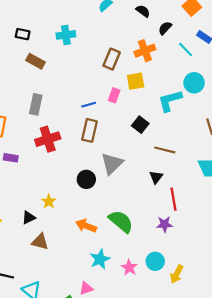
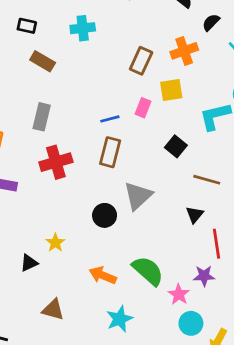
brown triangle: (40, 242) -> (53, 310), moved
pink star: (129, 268) -> (179, 294), moved

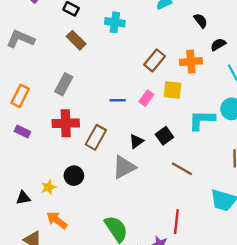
brown rectangle: (110, 152) -> (96, 137), moved
black circle: (105, 215) -> (74, 176), moved
black triangle: (195, 215) -> (136, 141), moved
orange arrow: (103, 275) -> (57, 220), moved

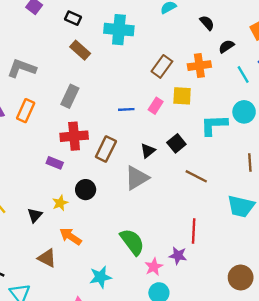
cyan cross: (115, 22) -> (119, 30), size x1.4
gray L-shape: (20, 39) -> (22, 68), moved
purple rectangle: (22, 131) -> (55, 163), moved
black triangle: (23, 198) -> (35, 215), turned -35

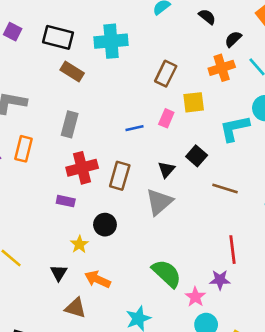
black rectangle: (73, 18) -> (58, 37), size x1.6
orange cross: (199, 66) -> (222, 68), moved
black triangle: (35, 215) -> (59, 273), moved

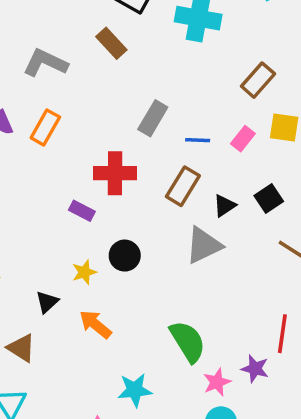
brown rectangle: (72, 71) -> (111, 43), moved
gray rectangle: (70, 124) -> (153, 118), moved
brown rectangle: (120, 176) -> (183, 186), moved
brown triangle: (75, 308) -> (21, 348), moved

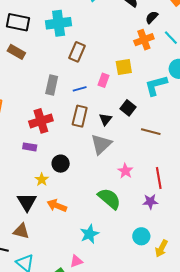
brown rectangle: (258, 80) -> (77, 52), moved
black triangle: (47, 302) -> (27, 202), size x1.5
pink star: (217, 382) -> (125, 171), moved

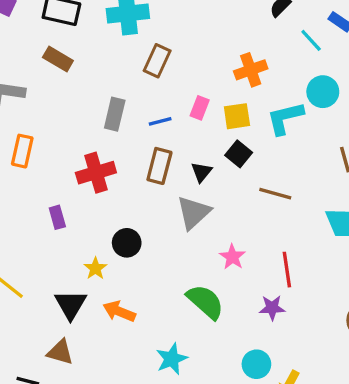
orange cross: (144, 40) -> (251, 70), moved
yellow square: (124, 67) -> (237, 116), moved
purple rectangle: (30, 147) -> (57, 217), moved, turned 64

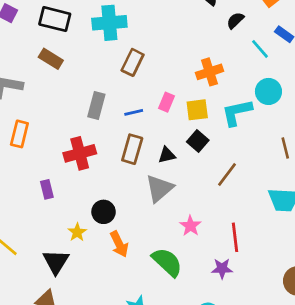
black triangle: (201, 172) -> (167, 155), turned 36
brown line: (275, 194) -> (227, 174), turned -70
orange arrow: (119, 311) -> (119, 244), moved, turned -140

